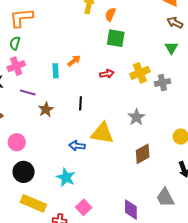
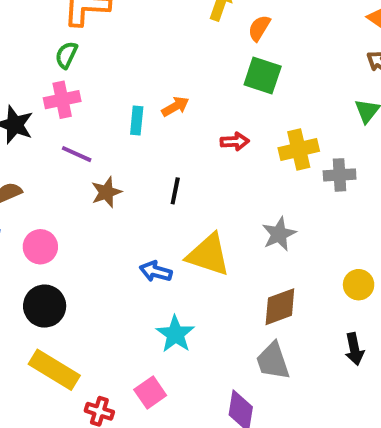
cyan star: (66, 177) -> (175, 334), moved
gray trapezoid: (165, 198) -> (273, 361), moved

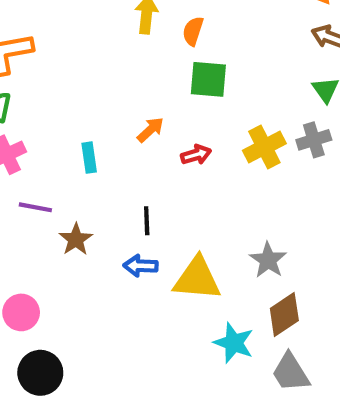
orange arrow: (175, 106) -> (150, 130), moved
gray cross: (340, 175) -> (314, 140), moved
gray star: (279, 234) -> (268, 260), moved
blue arrow: (156, 271) -> (141, 266), moved
cyan star: (175, 334) -> (234, 343), moved

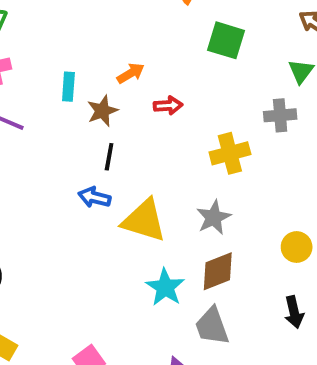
green square: (208, 79) -> (226, 40), moved
yellow cross: (264, 147) -> (230, 153), moved
brown star: (76, 239) -> (102, 111), moved

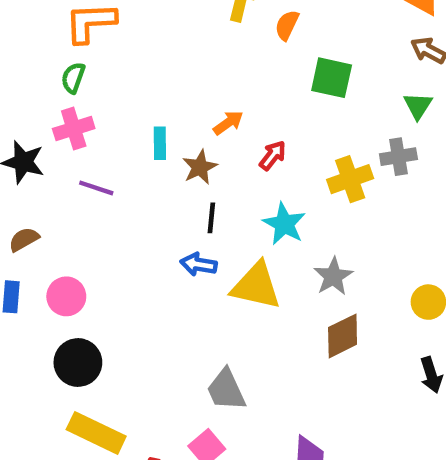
red arrow: (168, 105) -> (273, 156), turned -44
yellow cross: (230, 153) -> (350, 179), moved
cyan star: (165, 287) -> (284, 224), moved
gray trapezoid: (212, 326) -> (226, 390), moved

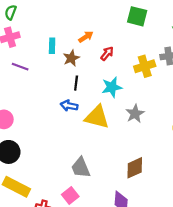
cyan star: (284, 224) -> (112, 87), turned 30
brown diamond: (343, 336) -> (135, 168), moved

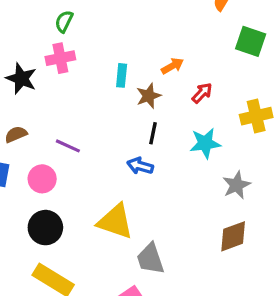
purple line: (20, 67) -> (68, 146), moved
yellow triangle: (97, 117) -> (115, 221), moved
brown diamond: (135, 168) -> (233, 236), moved

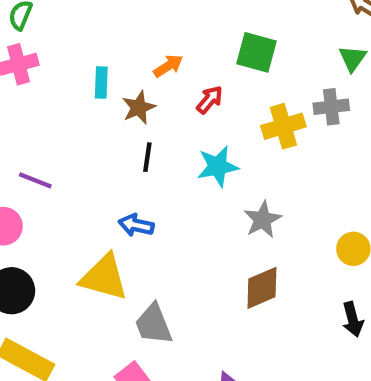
green square: (251, 41) -> (256, 52), moved
blue arrow: (140, 166) -> (136, 225), moved

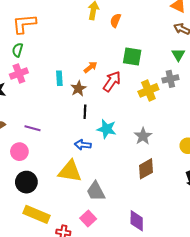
red arrow: (210, 100) -> (112, 81), size x1.5
cyan star: (218, 166) -> (107, 129), moved, turned 30

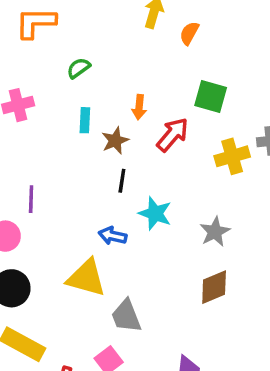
green semicircle: (18, 50) -> (79, 68), moved, turned 32
orange arrow: (91, 67) -> (139, 107), turned 128
purple line: (32, 128) -> (31, 199), turned 70

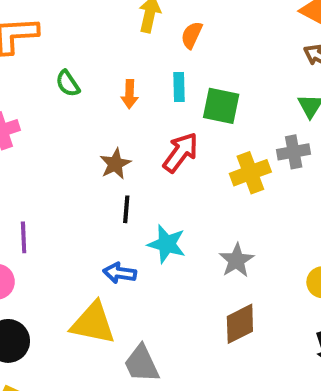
green semicircle: (79, 68) -> (68, 84), turned -85
orange arrow: (139, 107) -> (130, 94), moved
cyan rectangle: (85, 120) -> (179, 87), moved

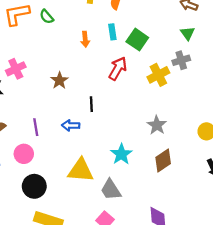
green semicircle: (68, 84) -> (47, 17), moved
green square: (221, 106) -> (137, 40), turned 30
brown star: (115, 164) -> (59, 81), moved
cyan star: (167, 244) -> (121, 154), moved, turned 30
blue arrow: (120, 273) -> (71, 125), moved

